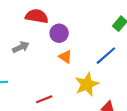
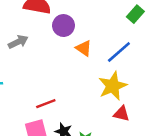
orange triangle: (65, 57) -> (84, 48), moved
yellow star: (87, 84) -> (113, 86), moved

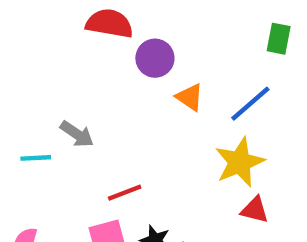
green rectangle: (135, 14) -> (279, 39), turned -30
gray arrow: (18, 42) -> (77, 134), moved, turned 60

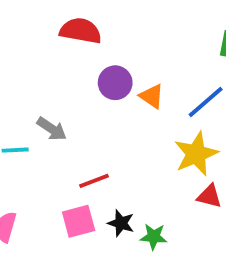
purple circle: (155, 58) -> (115, 83), moved

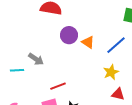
yellow star: (196, 154) -> (111, 72), size x0.7

